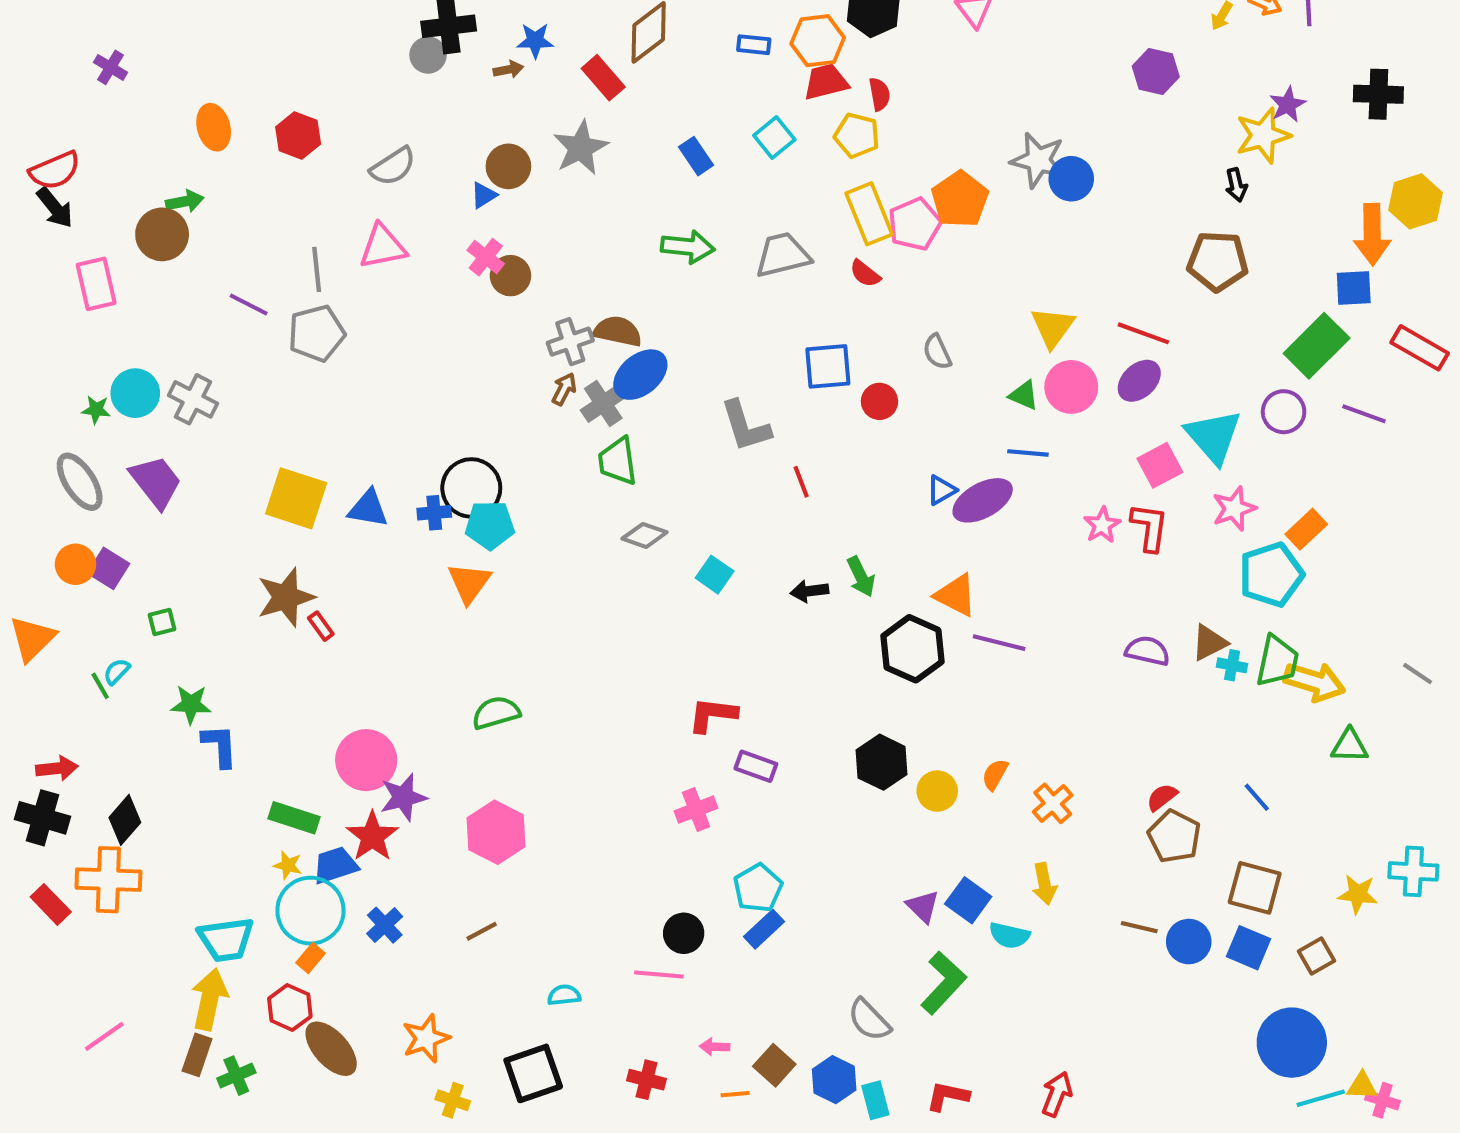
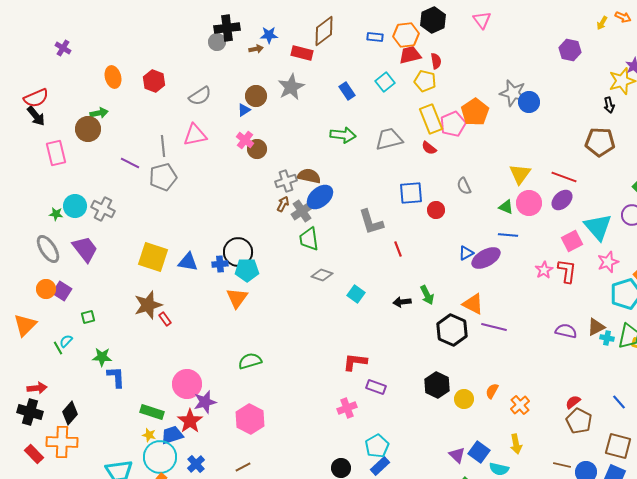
red rectangle: (603, 78) -> (302, 53), turned -35

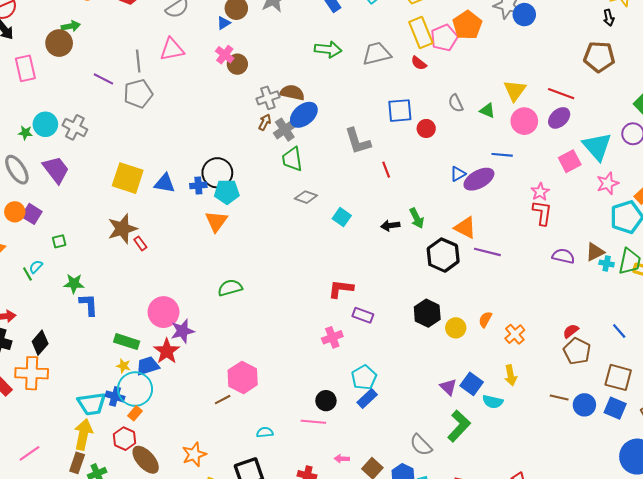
green triangle: (506, 207) -> (487, 111), moved
red L-shape: (567, 271) -> (542, 213), moved
pink hexagon: (250, 419) -> (243, 377), moved
blue cross: (196, 464) -> (115, 396), moved, turned -30

